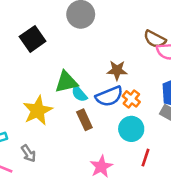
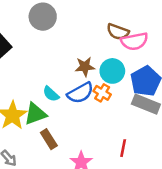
green triangle: (66, 82) -> (35, 114), moved
brown rectangle: (84, 120) -> (49, 139), moved
cyan circle: (131, 129) -> (112, 71), moved

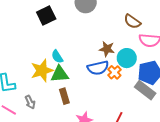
brown semicircle: (118, 32) -> (132, 21), moved
cyan semicircle: (51, 94) -> (57, 57), moved

